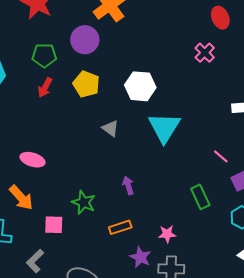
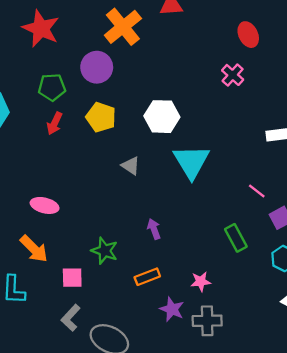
gray L-shape: (35, 261) -> (71, 318), moved

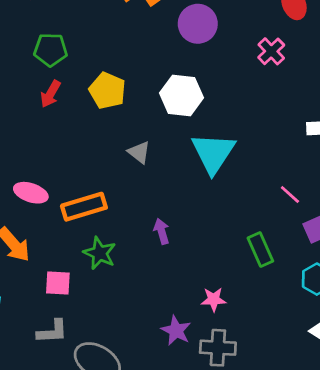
purple circle: (97, 67) -> (198, 24), moved
orange rectangle: (147, 277) -> (84, 207), moved, size x1.4
gray L-shape: (71, 318) -> (52, 332), turned -140

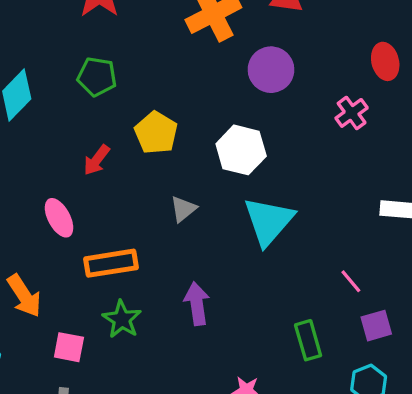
red arrow: (51, 94) -> (97, 160), moved
gray triangle: (139, 152) -> (183, 209), turned 35
pink ellipse: (31, 193) -> (59, 218), moved, turned 36
purple arrow: (162, 231) -> (197, 304), size x1.4

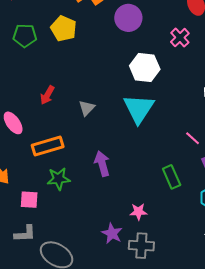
yellow pentagon: (156, 133) -> (64, 29), moved
white hexagon: (241, 150) -> (145, 67), moved
red arrow: (97, 160) -> (47, 95), moved
green star: (122, 319) -> (59, 179), turned -30

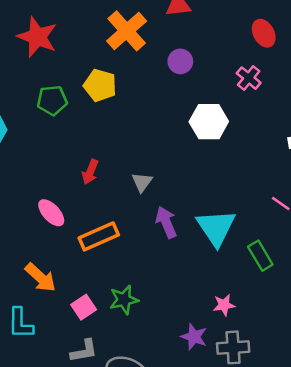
purple circle: (128, 18) -> (180, 61), size x0.7
cyan triangle: (139, 109) -> (216, 228), moved
purple arrow: (102, 164) -> (166, 222), moved
green star: (59, 179) -> (124, 300), moved
pink square: (29, 200) -> (84, 307), turned -30

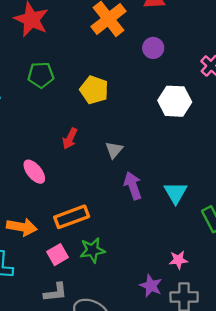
yellow pentagon: (100, 85) -> (94, 90), moved
cyan triangle: (216, 228) -> (175, 193), size x0.7
orange rectangle: (99, 236) -> (72, 217), moved
orange arrow: (41, 278) -> (22, 227), turned -36

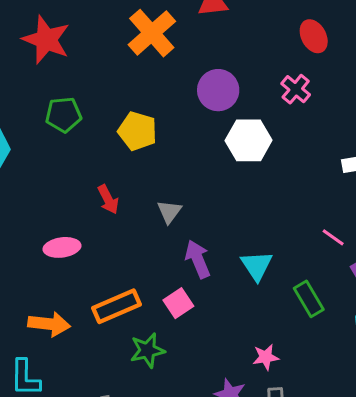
purple circle: (153, 48) -> (218, 90), moved, size x1.4
red arrow: (70, 139) -> (108, 199), turned -50
pink ellipse: (34, 172) -> (62, 247), turned -55
pink square: (57, 255) -> (178, 303), moved

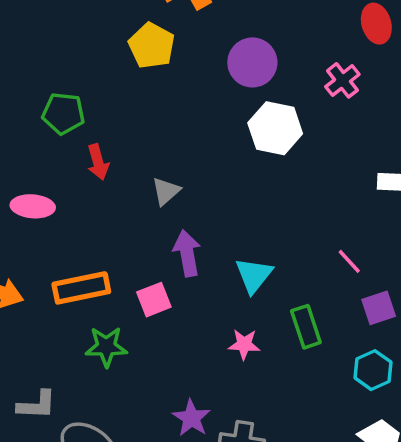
green pentagon: (63, 115) -> (63, 113), moved
yellow pentagon: (138, 131) -> (152, 46), moved
pink star: (266, 357) -> (244, 344), moved

